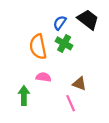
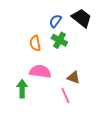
orange semicircle: (38, 47) -> (35, 43), size x0.7
pink semicircle: (43, 77) -> (40, 71), size x1.5

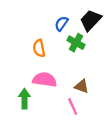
black trapezoid: (82, 18) -> (91, 20), turned -85
green cross: (59, 40) -> (76, 43), moved

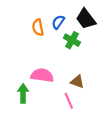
black trapezoid: (91, 20) -> (86, 19), turned -80
orange semicircle: (39, 48) -> (38, 27), moved

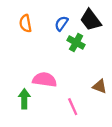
orange semicircle: (38, 27) -> (25, 23), moved
brown triangle: (77, 82) -> (100, 86), moved

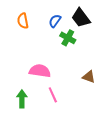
green arrow: (24, 99) -> (22, 99), moved
pink line: (73, 107) -> (53, 95), moved

